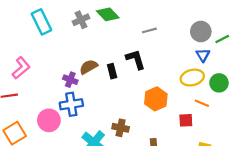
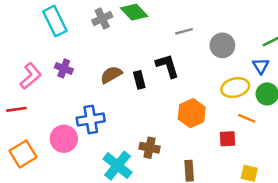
gray circle: (201, 32) -> (222, 45), moved
blue triangle: (203, 55) -> (261, 66), moved
purple cross: (70, 80) -> (64, 68), moved

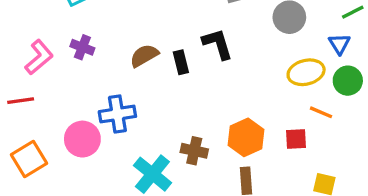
orange hexagon: (192, 113) -> (246, 137), moved

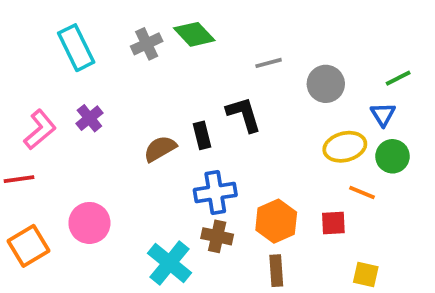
purple cross: (82, 47) -> (89, 118), turned 30
brown semicircle: (144, 56) -> (160, 149), moved
blue cross: (117, 114) -> (215, 192), moved

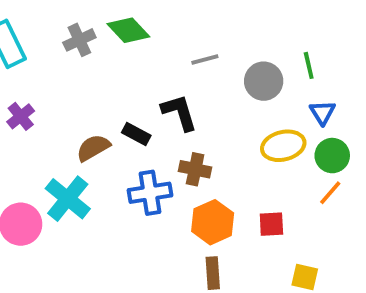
green line: (398, 78) -> (309, 65), moved, turned -76
black rectangle: (202, 135) -> (136, 134), turned -48
orange line: (362, 192) -> (330, 193), moved, turned -72
brown cross: (217, 236) -> (195, 169), moved
cyan cross: (170, 263) -> (68, 199), moved

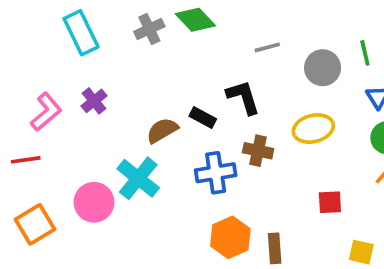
yellow ellipse: (283, 146) -> (313, 129), moved
orange hexagon: (213, 222) -> (230, 237), moved

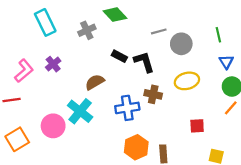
gray cross: (149, 29) -> (87, 30), moved
gray circle: (323, 68) -> (181, 44), moved
black rectangle: (203, 117) -> (119, 56), moved

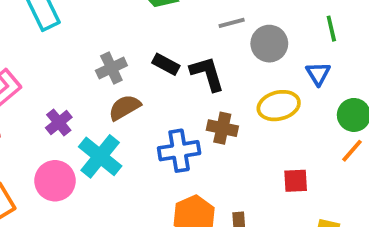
gray cross: (87, 30) -> (111, 68), moved
blue triangle: (226, 62) -> (318, 74), moved
purple cross: (53, 64) -> (59, 123), moved

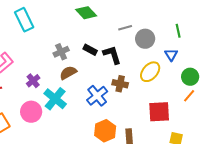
yellow ellipse: (279, 106) -> (150, 72), turned -35
blue cross: (179, 151) -> (97, 96), turned -30
red square: (296, 181) -> (159, 112), size x1.6

